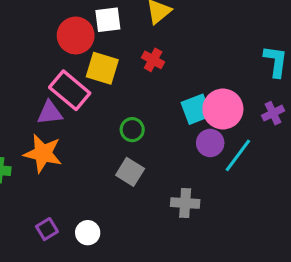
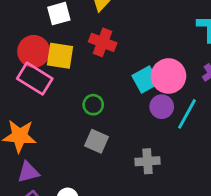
red circle: (76, 35) -> (34, 51), moved
red cross: (153, 60) -> (103, 42), size x1.4
purple triangle: (50, 113) -> (28, 172), moved

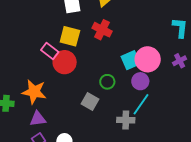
red circle: (34, 51) -> (65, 62), moved
pink rectangle: (35, 79) -> (50, 51), size x0.7
green circle: (93, 105) -> (107, 82), moved
cyan line: (187, 114) -> (141, 104), moved

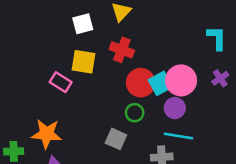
red circle: (65, 62) -> (141, 83), moved
cyan line: (141, 104) -> (178, 136), turned 70

